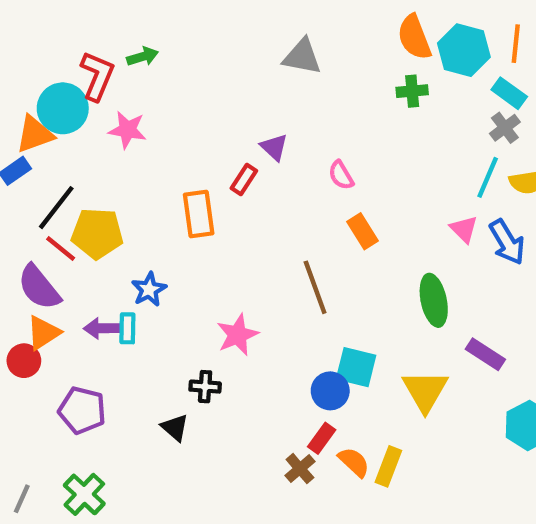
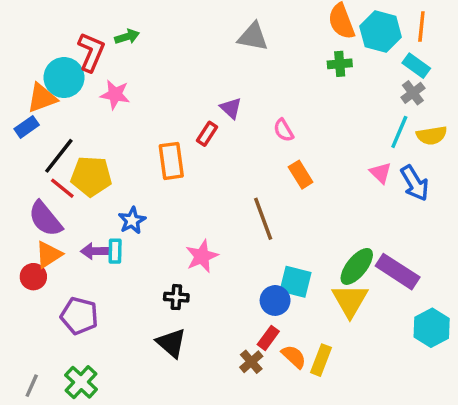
green ellipse: (434, 300) -> (357, 266), moved, turned 51
purple rectangle: (485, 354) -> (398, 272), size x1.4
black triangle: (175, 428) -> (171, 343), moved, size x1.4

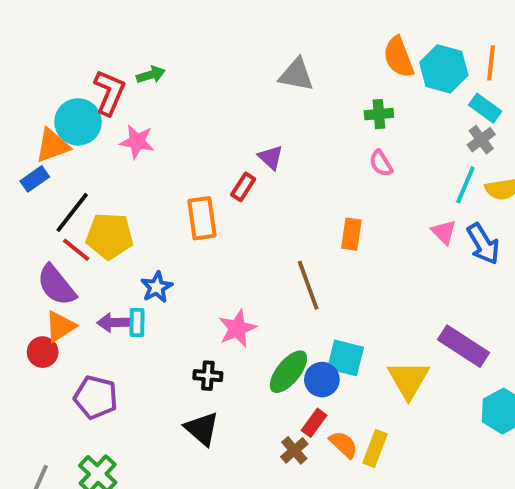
green cross: (340, 64) -> (379, 114), moved
pink semicircle: (284, 130) -> (381, 163), moved
orange rectangle: (301, 175) -> (351, 234), turned 40
green ellipse: (357, 266) -> (288, 372), moved

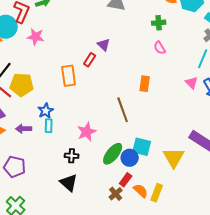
cyan rectangle: (137, 323) -> (49, 126), moved

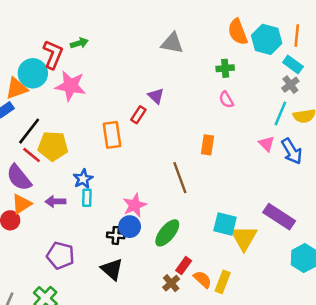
pink star: (36, 37) -> (71, 86), size x1.4
cyan square: (142, 147) -> (225, 224), moved
blue circle: (130, 158) -> (130, 227), moved
purple pentagon: (15, 167) -> (60, 256), moved

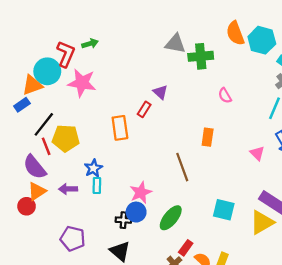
green cross: (225, 68) -> (201, 56), moved, size x1.5
pink triangle: (267, 144) -> (257, 153), moved
red line: (32, 155) -> (46, 146), turned 30
yellow triangle: (244, 238) -> (262, 222), moved, turned 30

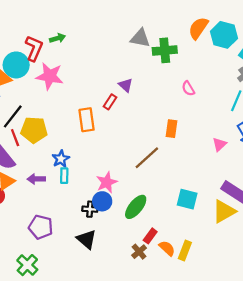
orange semicircle: (235, 33) -> (198, 28), turned 55
pink triangle: (257, 153) -> (220, 144), turned 32
brown line: (182, 167) -> (147, 158), turned 68

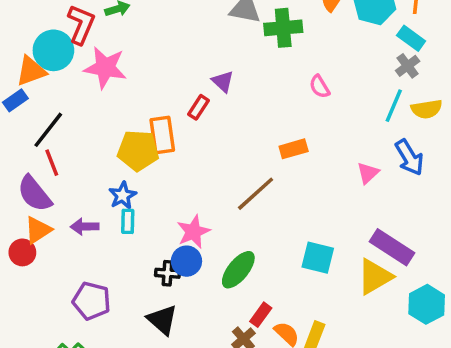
orange rectangle: (171, 129) -> (294, 149), turned 66
yellow pentagon: (34, 130) -> (138, 151), moved

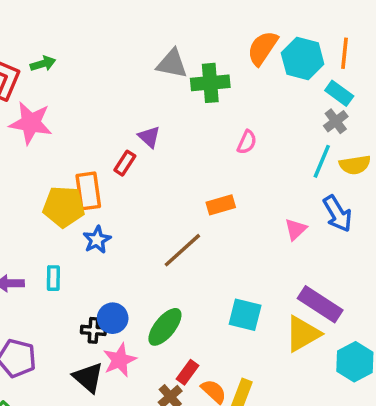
pink semicircle: (319, 87) -> (247, 142), turned -125
blue star: (123, 195) -> (97, 240), moved
pink star: (193, 232) -> (120, 360), moved

